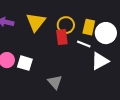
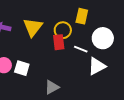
yellow rectangle: (89, 27) -> (82, 16), moved
gray triangle: (55, 82) -> (52, 87), turned 42

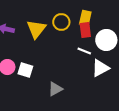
yellow circle: (63, 30) -> (61, 22), moved
red rectangle: (59, 42) -> (85, 30), moved

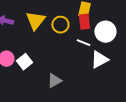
yellow circle: (61, 22) -> (60, 25), moved
white square: (25, 70) -> (24, 62), turned 35

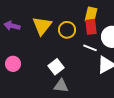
white square: (24, 62) -> (56, 67), moved
gray triangle: (54, 81) -> (61, 86), turned 35

